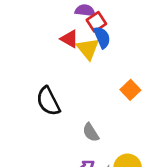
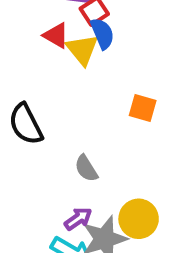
orange square: (130, 90) -> (143, 108), turned -30

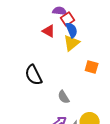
yellow triangle: (82, 50) -> (72, 43), moved, turned 30

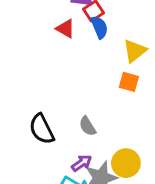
yellow triangle: (72, 43) -> (135, 51), moved
black semicircle: (34, 75) -> (42, 129), moved

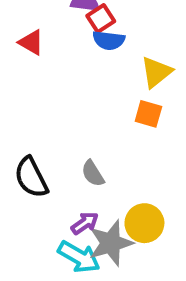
blue semicircle: (99, 27) -> (109, 40), turned 120
red triangle: (65, 29) -> (31, 42), moved

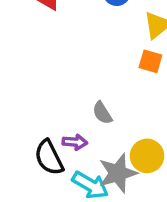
black semicircle: (31, 177) -> (49, 158), moved
purple arrow: (85, 223) -> (75, 142), moved, turned 40

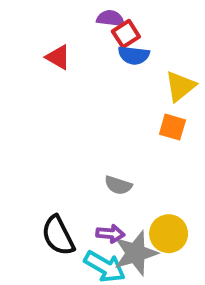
gray semicircle: (102, 113) -> (118, 185), turned -40
purple arrow: (75, 142) -> (110, 234), moved

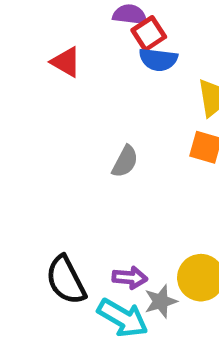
gray semicircle: (118, 185) -> (125, 162), moved, turned -80
gray star: (136, 253) -> (161, 301), size x0.6

